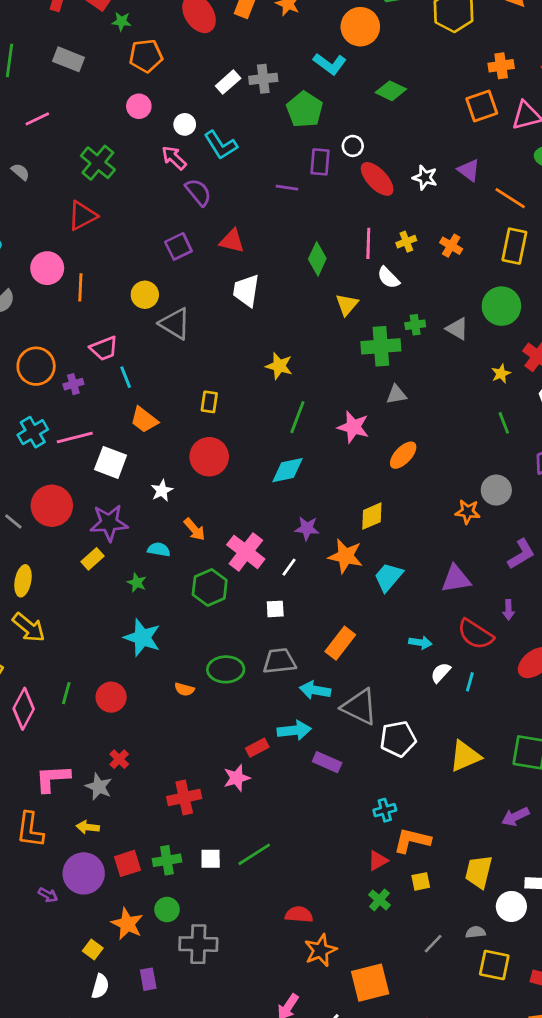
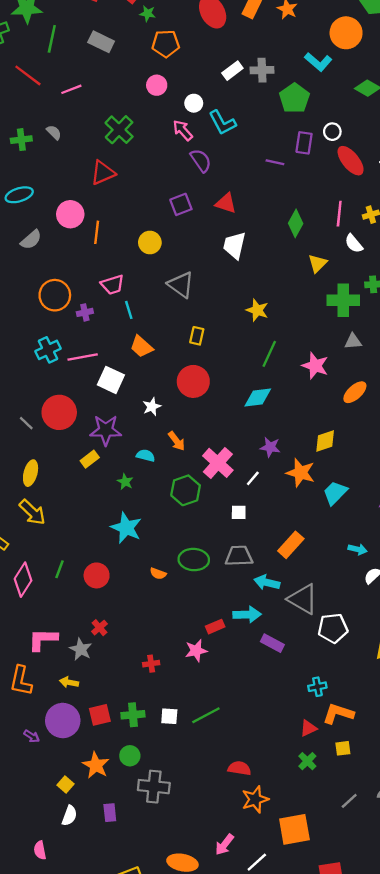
gray triangle: (175, 324) -> (181, 285), moved
red cross: (184, 798) -> (151, 664), size x0.6

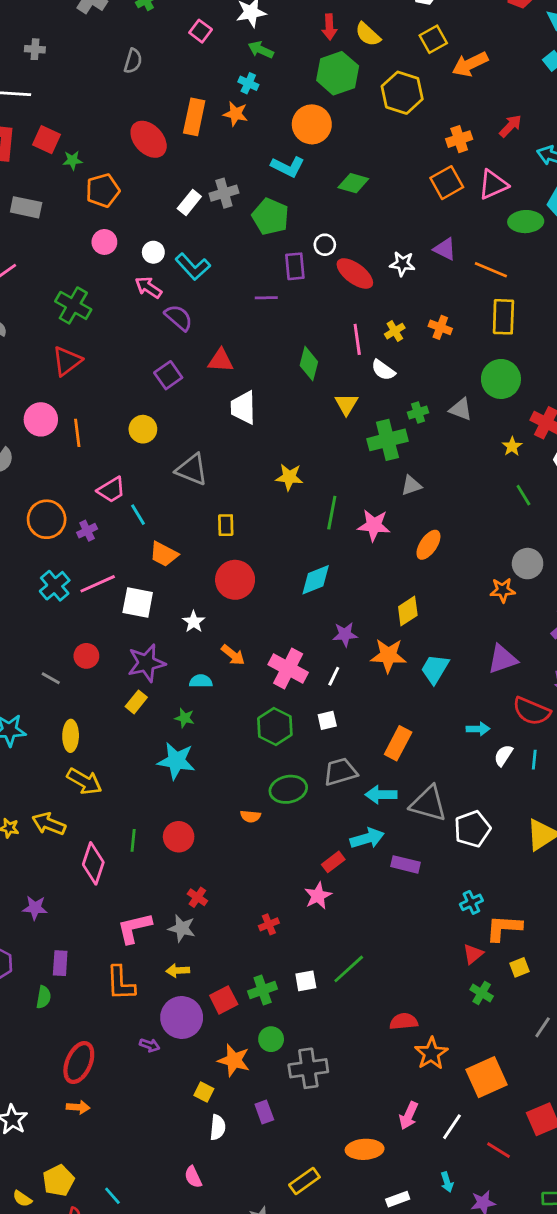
green line: (269, 354) -> (332, 513), moved
red circle: (59, 412) -> (86, 656), size x0.6
green hexagon: (186, 490) -> (275, 727), moved
cyan star: (126, 528) -> (176, 761), moved

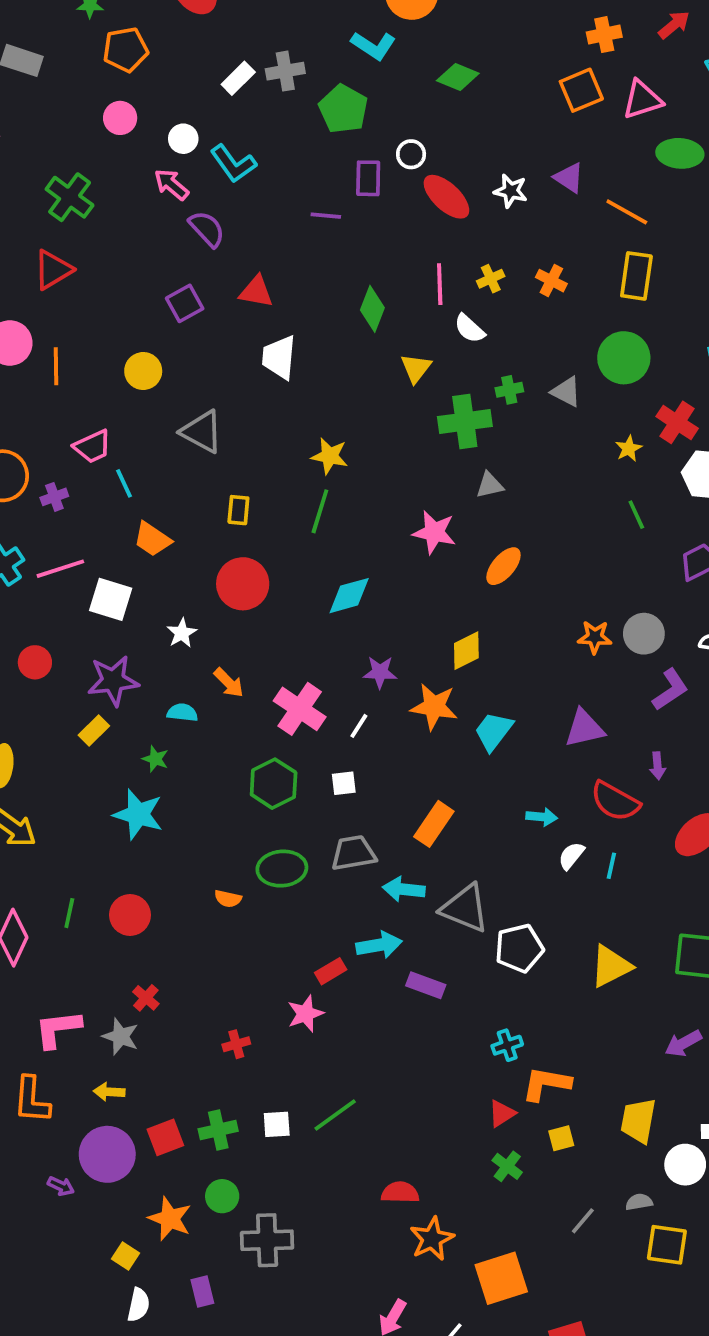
green line: (332, 513) -> (320, 511), moved
gray circle: (528, 564) -> (644, 634), moved

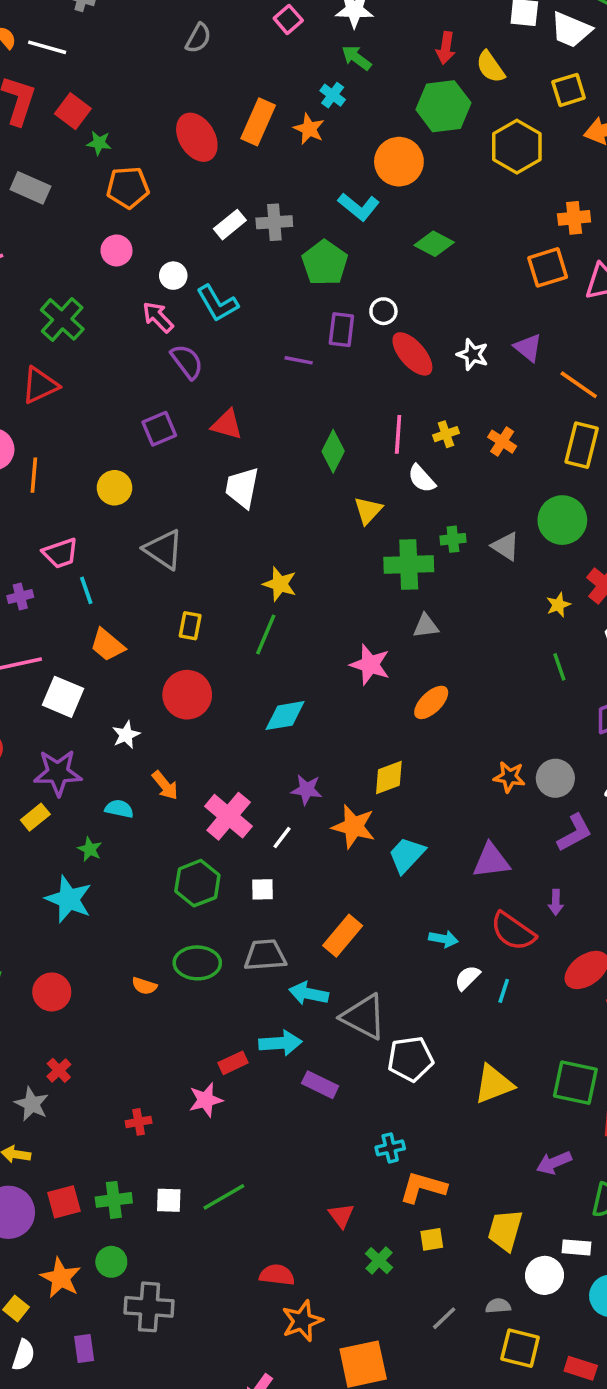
red triangle: (502, 1114) -> (341, 1215), moved, turned -40

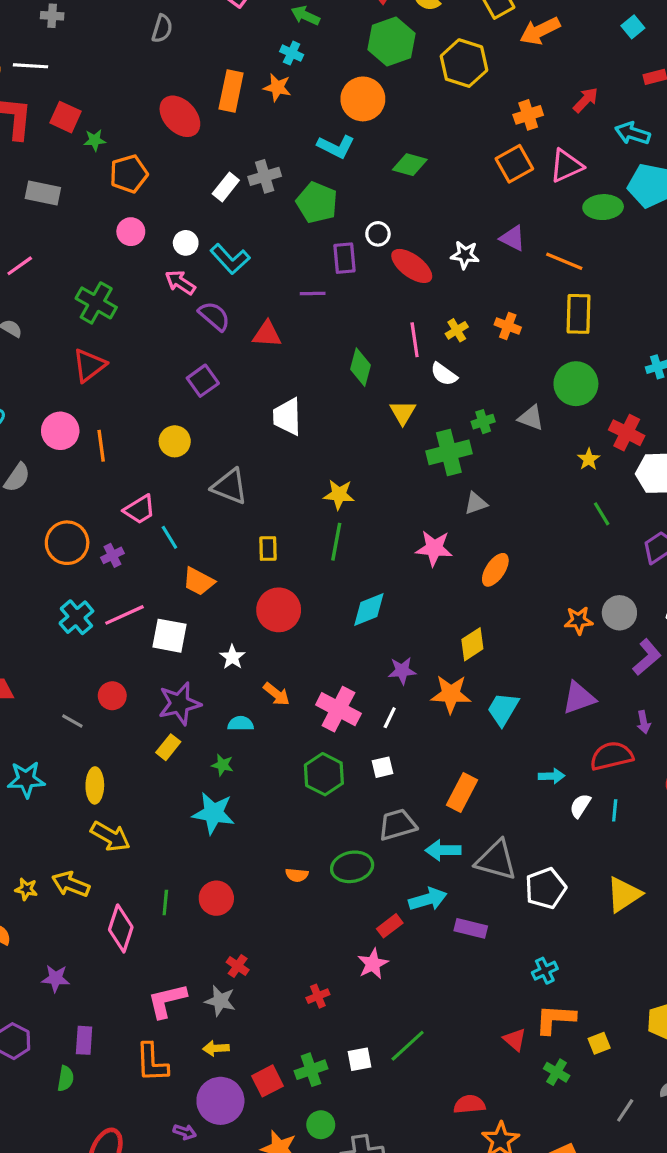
red triangle: (227, 425) -> (267, 334), moved
red semicircle: (513, 931) -> (612, 756), turned 144
green ellipse: (197, 963) -> (352, 867), moved
orange L-shape: (423, 1187) -> (555, 1019), moved

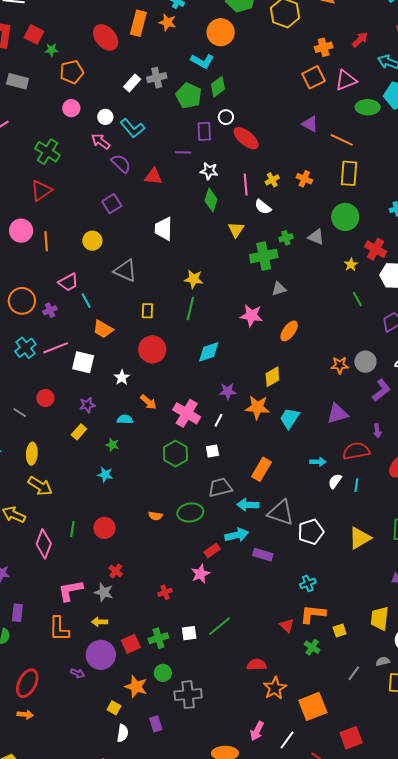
green diamond: (410, 165) -> (218, 87), moved, turned -55
white star: (465, 255) -> (209, 171), moved
purple star: (180, 704) -> (87, 405), size x0.6
cyan star: (213, 813) -> (105, 475), size x0.6

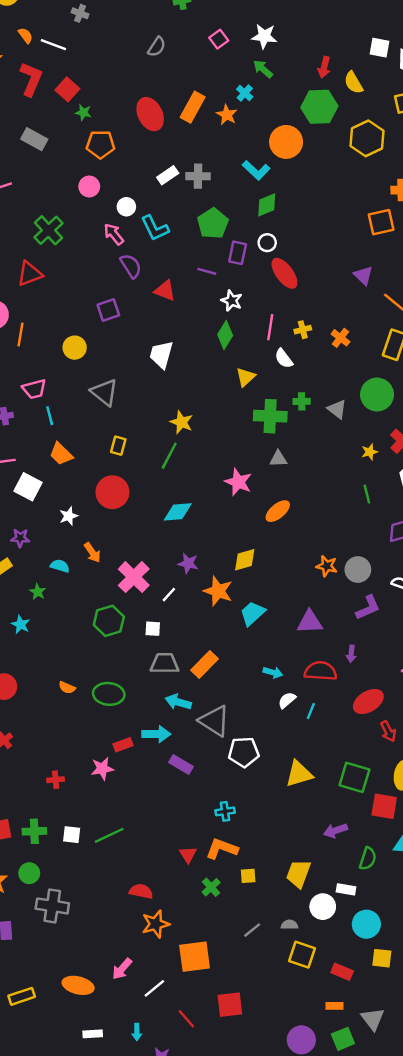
green pentagon: (189, 96) -> (213, 223), moved
gray trapezoid: (220, 487) -> (165, 663), moved

